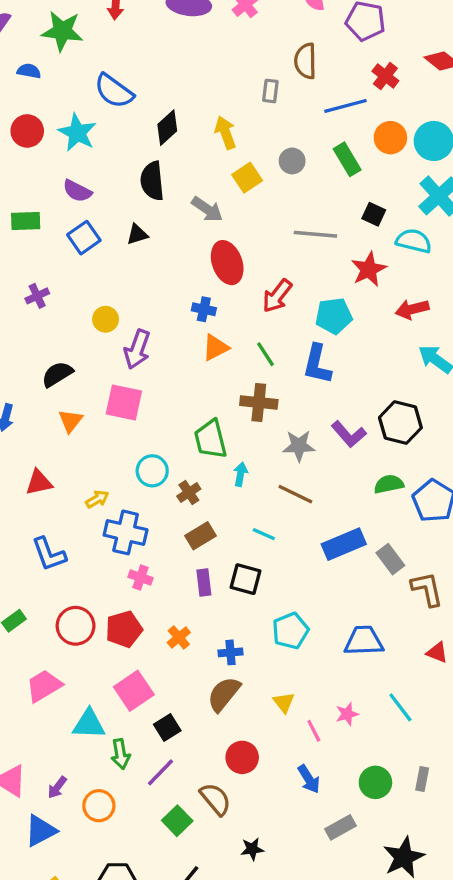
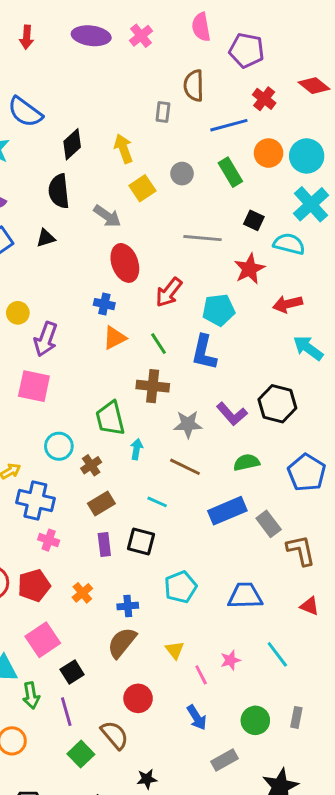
green semicircle: (389, 484) -> (247, 462), moved
purple line: (161, 772) -> (66, 712), turned -60

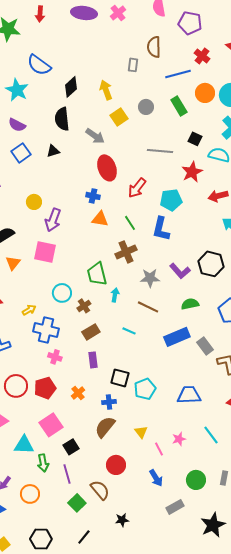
orange triangle: (115, 338) -> (100, 219), turned 36
brown cross: (153, 386) -> (126, 252), turned -30
black square: (141, 542) -> (120, 378), moved

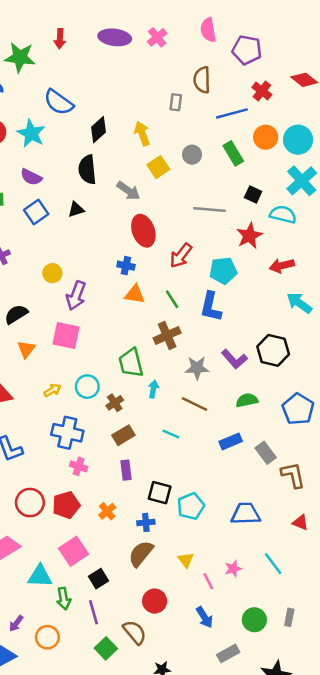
yellow arrow: (29, 310) -> (52, 390), moved
blue rectangle: (177, 337) -> (231, 441), size x0.7

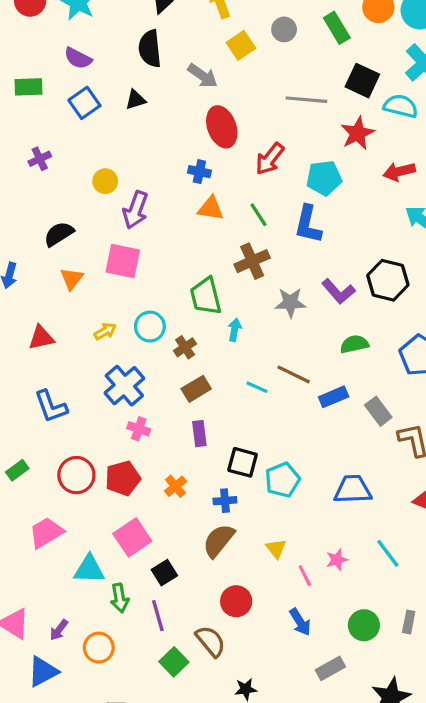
black square: (253, 195) -> (362, 81), size x1.5
brown line: (195, 404) -> (294, 374), moved
blue cross: (67, 433) -> (124, 386), turned 36

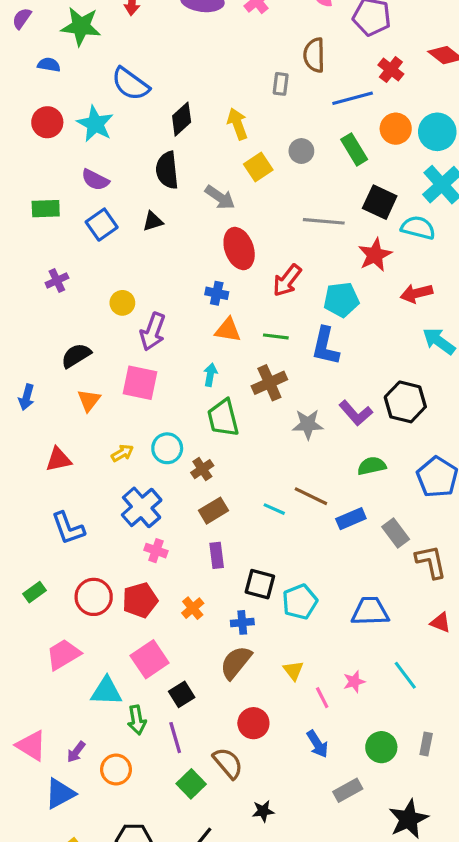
green line: (259, 215) -> (276, 336), turned -50
cyan arrow: (235, 330) -> (210, 375), moved

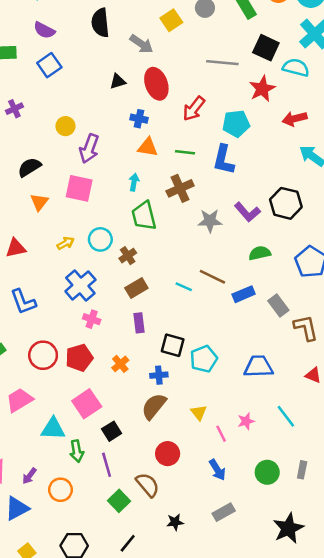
black triangle: (153, 221) -> (118, 81), moved
gray rectangle: (348, 790) -> (224, 512), moved

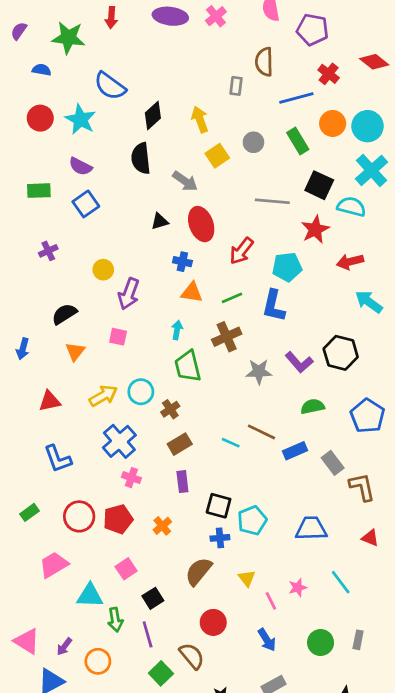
green line: (185, 152) -> (232, 298), turned -30
pink square: (79, 188) -> (118, 337), size x0.6
yellow arrow: (65, 243) -> (103, 396), size x1.5
blue cross: (159, 375) -> (220, 538), moved
pink square: (87, 404) -> (126, 569), size x0.7

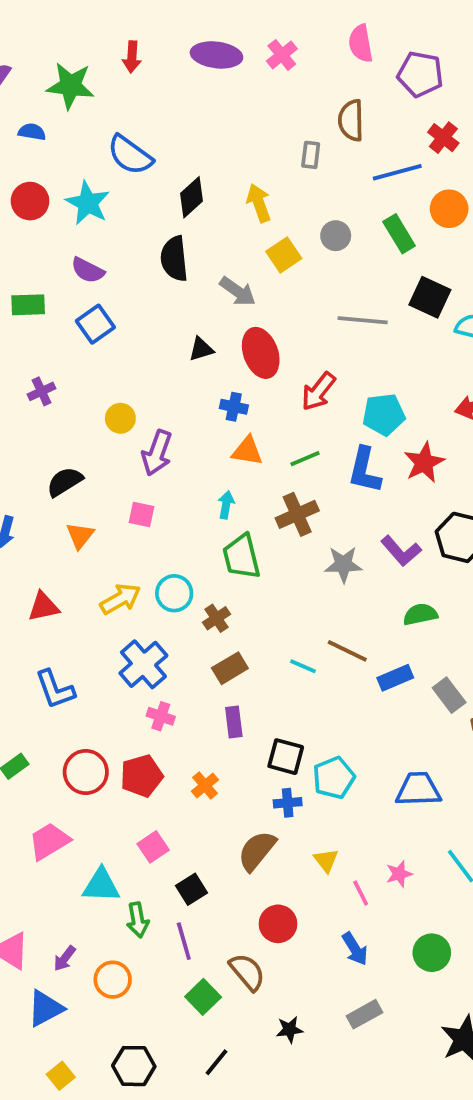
red star: (315, 229) -> (424, 462), moved

